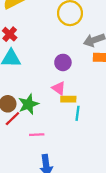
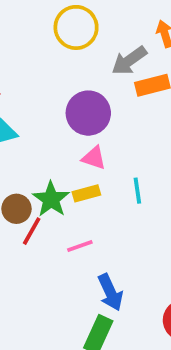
purple circle: (63, 62) -> (88, 113), size x1.5
yellow rectangle: (68, 99) -> (86, 193), moved

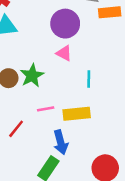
yellow rectangle: (86, 193) -> (77, 114), moved, size x1.5
red line: (32, 231) -> (16, 129), moved

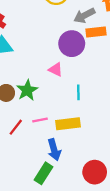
purple circle: (65, 24) -> (72, 44), moved
red line: (16, 129) -> (16, 127), moved

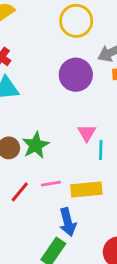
purple circle: (72, 44) -> (76, 75), moved
pink triangle: (56, 70) -> (87, 133), moved, turned 32

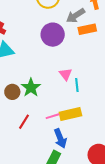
pink line: (51, 184) -> (53, 116), moved

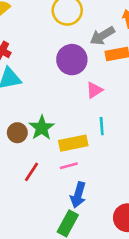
pink triangle: (66, 74) -> (94, 90), moved, turned 32
yellow rectangle: (70, 114) -> (73, 143), moved
blue arrow: (60, 138) -> (78, 195), turned 36

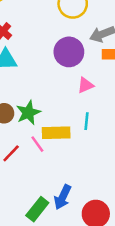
pink line: (69, 166) -> (37, 144), moved, turned 60
blue arrow: (78, 195) -> (63, 197), moved

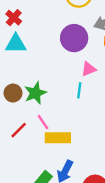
cyan line: (86, 121) -> (79, 90), moved
yellow rectangle: (56, 133) -> (58, 138), moved

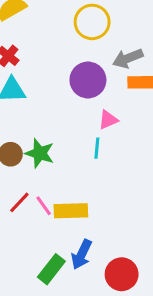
green star: (35, 93) -> (40, 153), turned -30
pink line: (43, 122) -> (44, 206), moved

